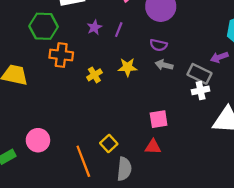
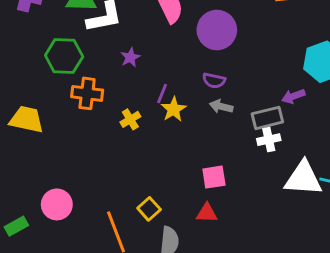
purple line: (119, 30) -> (162, 93), moved
yellow star: (128, 67) -> (174, 109), turned -30
gray rectangle: (199, 74) -> (267, 118), turned -40

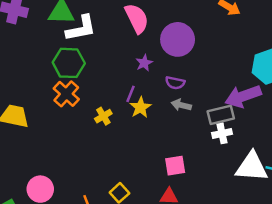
green hexagon: (64, 56) -> (69, 63), moved
purple star: (130, 57) -> (144, 63), moved
orange cross: (87, 93) -> (66, 94), turned 35
purple arrow: (293, 96) -> (243, 96), size x1.8

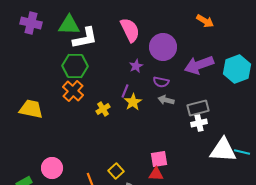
purple arrow: (243, 96) -> (199, 65), moved
pink square: (175, 166) -> (159, 159), moved

